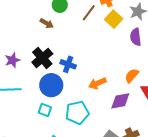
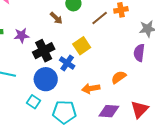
yellow square: (114, 19) -> (82, 46), moved
purple star: (12, 60) -> (21, 35), moved
orange semicircle: (132, 76) -> (119, 77), moved

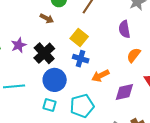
purple semicircle: (139, 53) -> (124, 29), moved
blue cross: (67, 63) -> (81, 59), moved
orange semicircle: (119, 77) -> (134, 55), moved

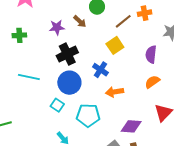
yellow square: (79, 37) -> (115, 45), moved
purple star: (19, 45) -> (57, 27), moved
purple diamond: (124, 92) -> (131, 126), moved

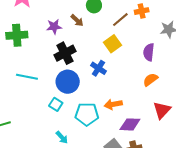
green cross: (19, 35) -> (17, 35), size x1.5
orange arrow: (115, 92) -> (113, 104), moved

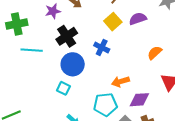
purple semicircle: (149, 52) -> (138, 19), moved, turned 72
cyan line: (27, 77) -> (32, 50), moved
cyan pentagon: (87, 114) -> (105, 104), moved

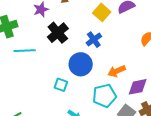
blue cross: (102, 47) -> (94, 40), turned 35
blue circle: (73, 64) -> (81, 64), moved

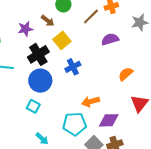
yellow square: (102, 12) -> (62, 40), moved
blue circle: (81, 64) -> (40, 81), moved

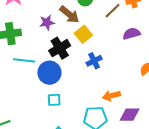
brown arrow: (48, 21) -> (69, 15), size x1.5
blue circle: (40, 81) -> (49, 73), moved
cyan square: (33, 106) -> (54, 100), turned -32

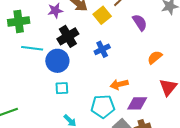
yellow square: (83, 34) -> (102, 15), moved
purple semicircle: (131, 34) -> (140, 22), turned 72

